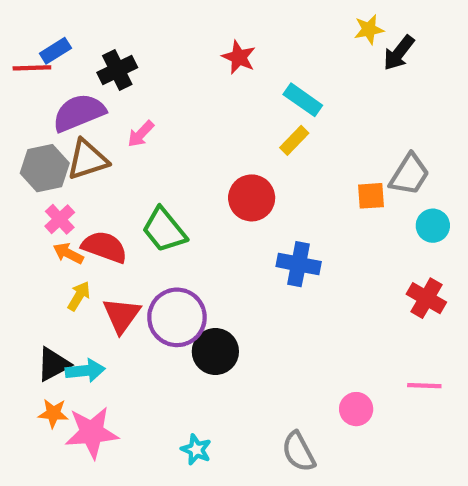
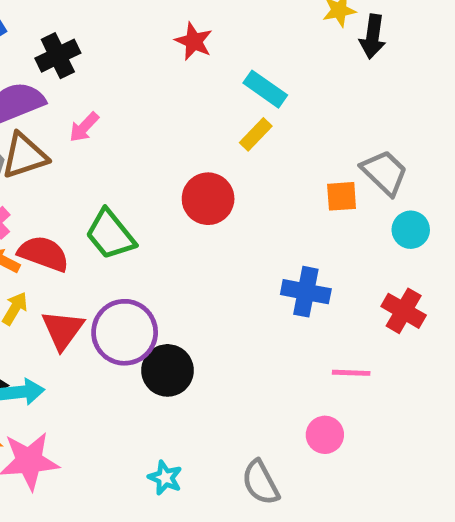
black arrow: (399, 53) -> (373, 37), turned -30
gray trapezoid: (409, 174) -> (385, 172), turned -78
blue cross: (299, 264) -> (306, 292), moved
pink line: (424, 386) -> (351, 373), moved
cyan star: (196, 450) -> (165, 478), moved

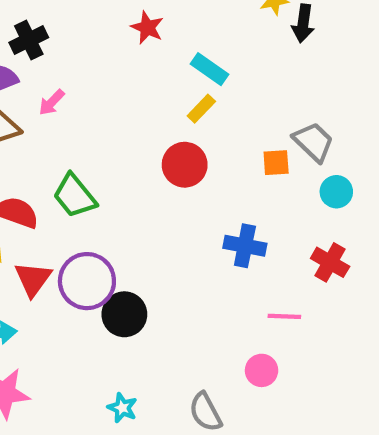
red circle: (208, 199) -> (185, 165), moved

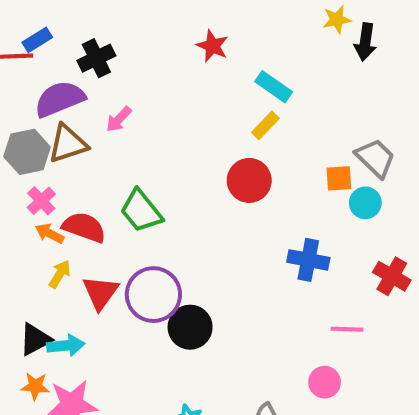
cyan circle: (336, 192) -> (365, 203), moved

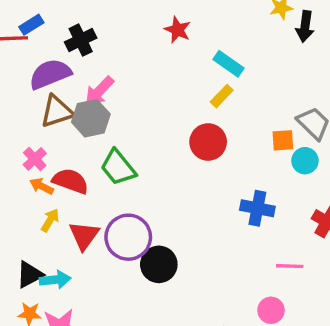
pink arrow: (119, 119) -> (99, 91), size x1.4
gray hexagon: (27, 152) -> (91, 118), moved

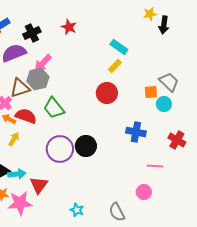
red star: (178, 30) -> (69, 27), moved
brown triangle: (57, 111) -> (20, 88), moved
red triangle: (84, 235) -> (39, 185), moved
black circle: (159, 264) -> (86, 146), moved

